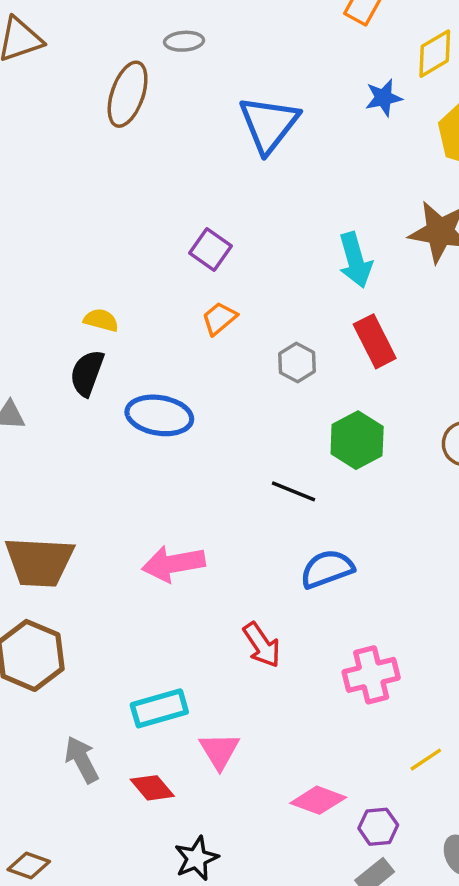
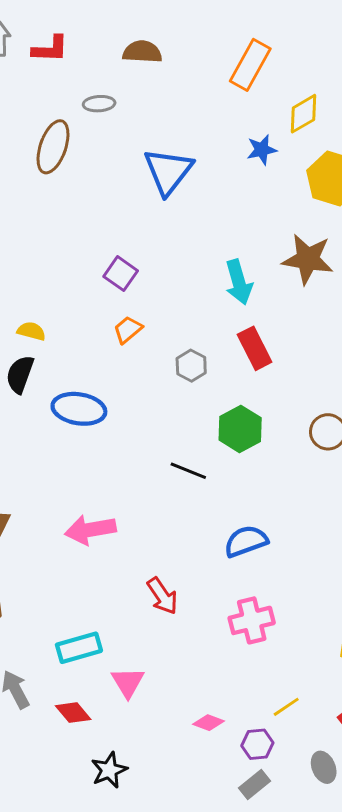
blue semicircle: (327, 569) -> (246, 541), moved
yellow line: (426, 760) -> (286, 707), moved
pink diamond: (318, 800) -> (208, 723), size x0.7

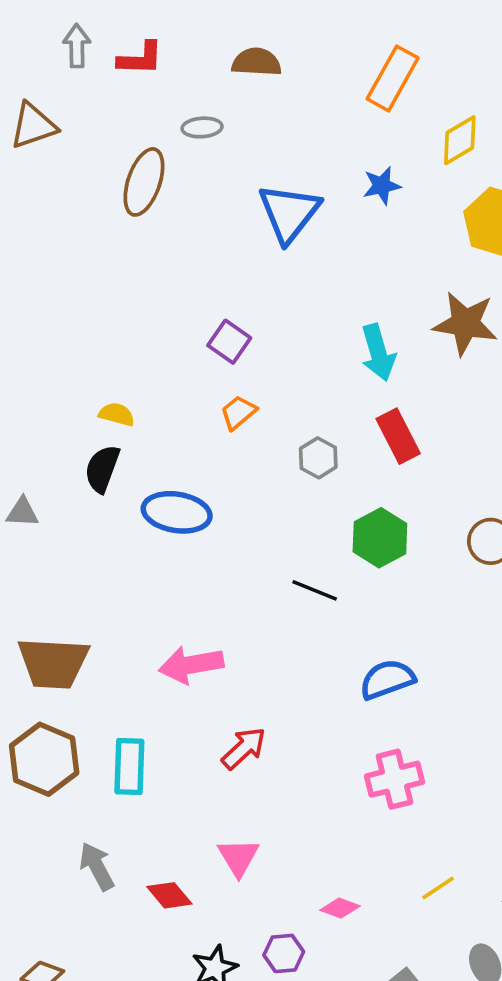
blue star: (262, 150) -> (382, 186), moved
red arrow: (162, 596) -> (244, 748), moved, turned -99
cyan rectangle: (79, 648) -> (129, 766), moved, turned -72
purple hexagon: (257, 744) -> (284, 953), moved

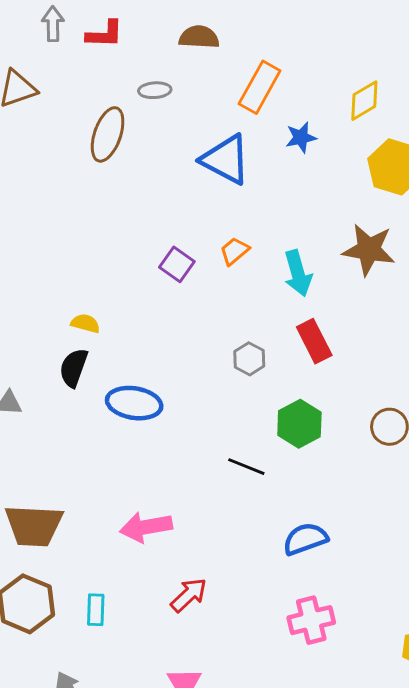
orange rectangle: (393, 78) -> (260, 87), moved
blue triangle: (289, 213) -> (226, 160), turned -40
orange trapezoid: (238, 412) -> (234, 251), moved
cyan rectangle: (129, 766) -> (96, 610), size x0.7

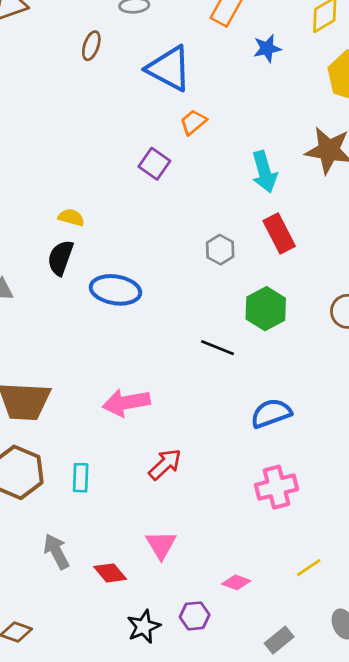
brown ellipse: (108, 134) -> (91, 46), size x0.6
blue triangle: (226, 160) -> (169, 68), moved
orange trapezoid: (234, 251) -> (193, 122), moved

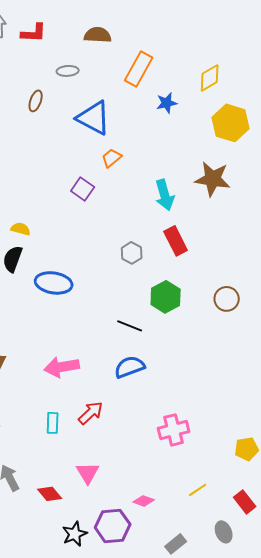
blue semicircle: (271, 413) -> (130, 367), moved
cyan rectangle: (81, 478) -> (53, 423), moved
purple hexagon: (195, 616) -> (113, 526), size x1.6

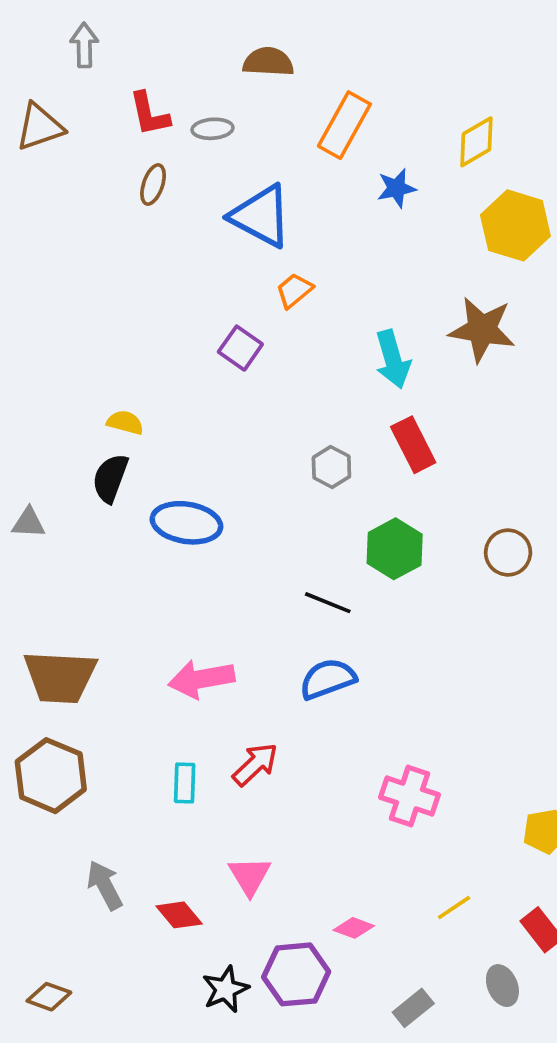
red L-shape: (34, 33) -> (149, 114), moved, turned 76
pink cross: (174, 430) -> (410, 796), turned 32

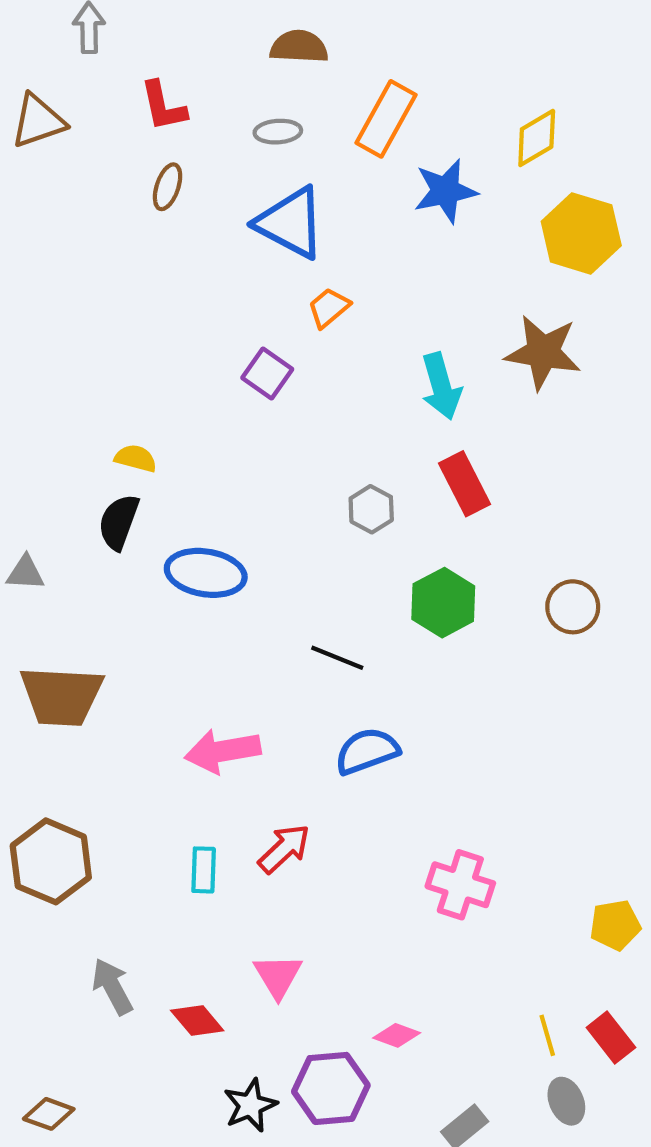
gray ellipse: (213, 129) -> (278, 132), moved
blue star: (396, 188) -> (445, 191), size x1.4
black line: (328, 603) -> (337, 658), moved
brown trapezoid: (60, 677) -> (61, 696), moved
yellow line: (454, 907) -> (547, 1035), moved, turned -72

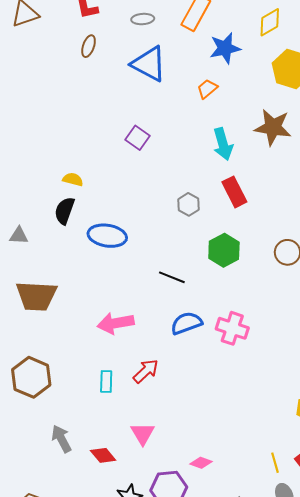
orange trapezoid: (329, 308) -> (207, 89), moved
pink cross: (460, 885) -> (232, 328), moved

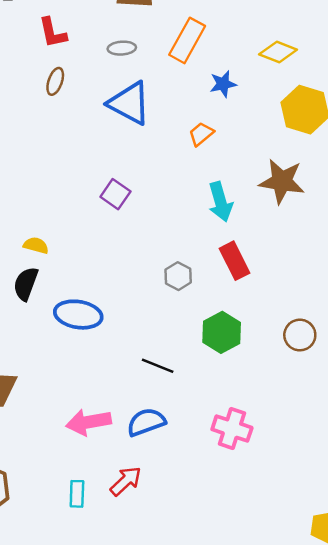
yellow diamond: (270, 22) -> (278, 52), turned 52
blue star: (225, 48) -> (223, 84), size x0.7
blue semicircle: (186, 323) -> (146, 422), moved

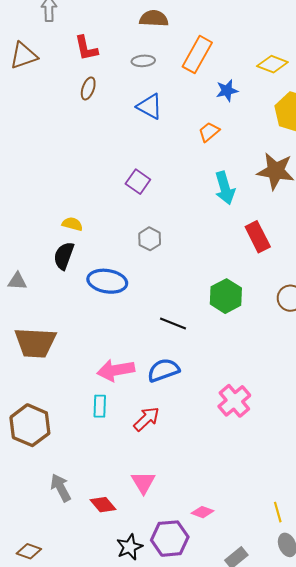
blue triangle: (129, 103) -> (150, 106), size x0.7
red rectangle: (235, 261) -> (258, 237), moved
gray hexagon: (178, 276) -> (150, 239), moved
pink cross: (232, 429) -> (234, 401), moved, turned 32
cyan rectangle: (77, 494) -> (100, 406), moved

